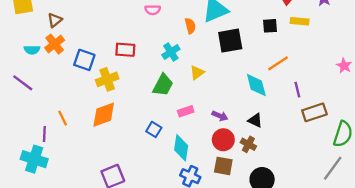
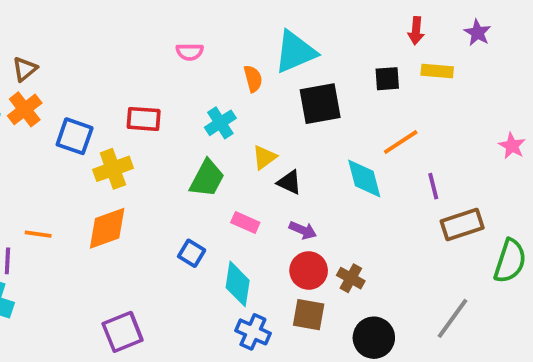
pink rectangle: (186, 111) -> (245, 223), turned 42
orange line: (63, 118) -> (38, 234), turned -56
black triangle: (255, 120) -> (289, 182), moved
gray line: (333, 168) -> (452, 318), moved

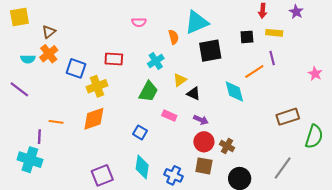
purple line: (433, 186) -> (272, 58), moved
cyan diamond: (238, 284) -> (142, 167), moved

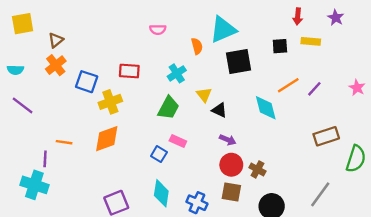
purple line: (272, 58) -> (314, 89), moved, turned 56
cyan semicircle: (28, 59) -> (15, 70), moved
yellow triangle: (180, 80) -> (204, 95), turned -32
pink rectangle: (169, 116) -> (178, 141), moved

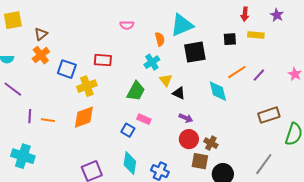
cyan cross: (177, 73) -> (152, 62), moved
purple line: (45, 159) -> (30, 116), moved
brown square: (231, 192) -> (200, 161), moved

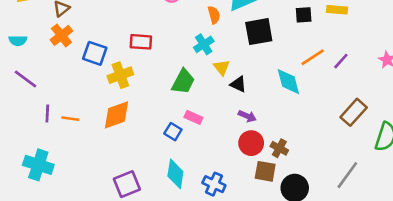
brown rectangle: (269, 115) -> (354, 112), turned -30

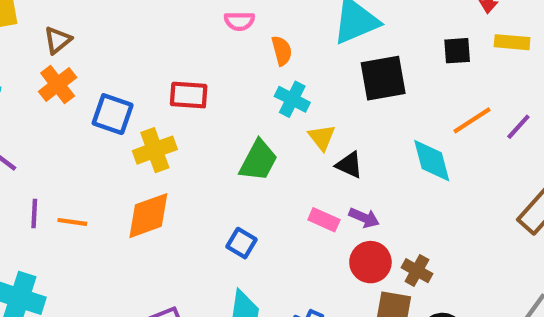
orange semicircle: (214, 15) -> (282, 51), moved
cyan cross: (204, 44) -> (292, 99), turned -30
pink rectangle: (193, 117) -> (324, 220), moved

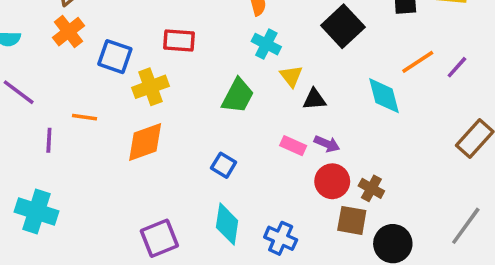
black square: (383, 78) -> (343, 26), turned -33
black triangle: (349, 165) -> (314, 99), turned -30
orange line: (72, 222) -> (85, 117), moved

